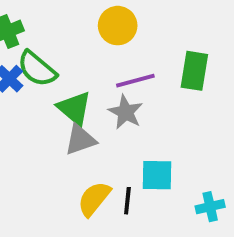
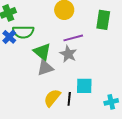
green semicircle: (37, 69) -> (23, 32), turned -40
green rectangle: (194, 71) -> (103, 20), moved

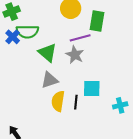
green rectangle: (103, 20) -> (97, 21), moved
gray triangle: (45, 68) -> (50, 80), moved
yellow semicircle: (52, 98) -> (58, 101), turned -30

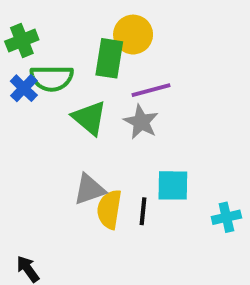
green rectangle: (97, 21) -> (109, 58), moved
gray triangle: (50, 80) -> (89, 189), moved

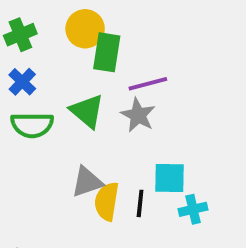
yellow circle: (133, 35) -> (85, 29), moved
green semicircle: (52, 78) -> (32, 125), moved
cyan cross: (226, 217) -> (193, 209), moved

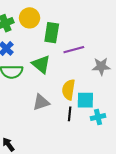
yellow circle: (85, 29) -> (30, 18), moved
gray star: (138, 115) -> (101, 66), moved, turned -30
yellow semicircle: (107, 201) -> (69, 90), moved

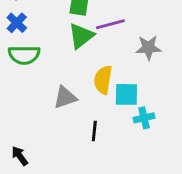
green triangle: (41, 64) -> (81, 36), moved, turned 42
black line: (70, 114) -> (94, 131), moved

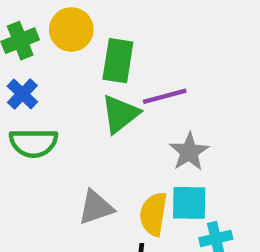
gray star: (148, 48) -> (189, 152), moved, turned -30
yellow semicircle: (103, 80) -> (154, 214), moved

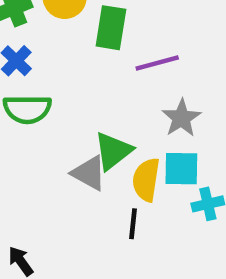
green triangle: (120, 114) -> (113, 151), moved
gray triangle: (96, 207) -> (89, 173), turned 48

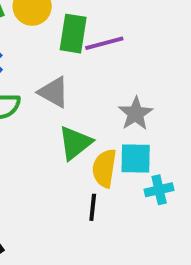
purple line: (157, 63) -> (104, 43), moved
gray triangle: (89, 173) -> (54, 92), moved

